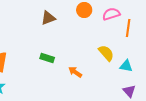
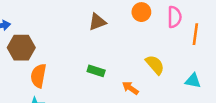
pink semicircle: (111, 14) -> (175, 17), turned 108
yellow semicircle: (106, 53) -> (155, 65), moved

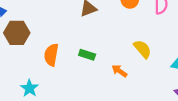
orange semicircle: (38, 76) -> (51, 55), moved

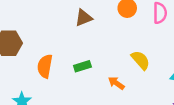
green rectangle: (87, 55) -> (82, 66), turned -35

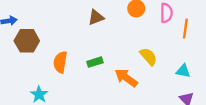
orange arrow: (116, 83) -> (126, 78), size x1.5

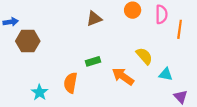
orange semicircle: (60, 62) -> (71, 83), moved
cyan triangle: (183, 71) -> (166, 74), moved

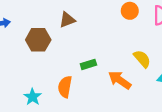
brown triangle: (94, 19) -> (67, 20), moved
brown hexagon: (28, 41) -> (38, 40), moved

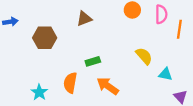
brown triangle: (67, 20) -> (84, 19), moved
orange arrow: (120, 80) -> (108, 86), moved

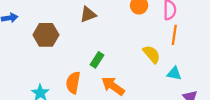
orange line: (179, 29) -> (174, 35), moved
green rectangle: (93, 61) -> (97, 60), turned -40

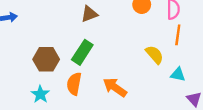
brown hexagon: (46, 35) -> (46, 59), moved
green rectangle: (97, 60) -> (82, 52), moved, size x1.5

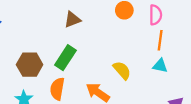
yellow semicircle: (155, 55) -> (122, 70), moved
cyan triangle: (178, 74) -> (160, 66), moved

